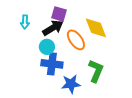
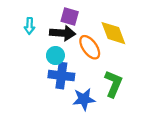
black arrow: (53, 28) -> (63, 33), turned 35

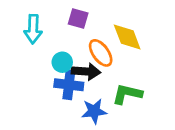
cyan arrow: (29, 26) -> (33, 29), size x1.5
black arrow: (63, 33) -> (86, 71), moved
green L-shape: (113, 84) -> (127, 94), turned -100

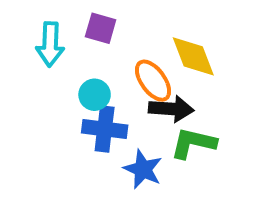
purple square: (78, 18) -> (101, 28), moved
black arrow: (86, 71) -> (171, 109), moved
blue star: (94, 111) -> (143, 169), turned 30

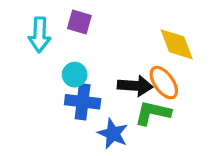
yellow diamond: (193, 56) -> (177, 44), moved
orange ellipse: (153, 81) -> (164, 83), moved

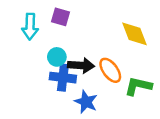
orange ellipse: (164, 83) -> (110, 70), moved
black arrow: (135, 86) -> (81, 65), moved
green L-shape: (153, 113) -> (138, 86), moved

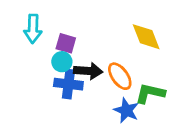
purple square: (60, 17) -> (66, 43), moved
blue star: (86, 102) -> (126, 110), moved

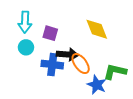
yellow diamond: (146, 37) -> (97, 29), moved
cyan circle: (62, 62) -> (26, 47), moved
orange ellipse: (120, 76) -> (81, 64), moved

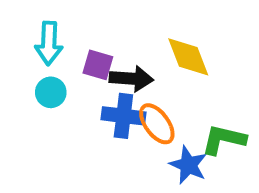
black arrow: (67, 54) -> (131, 79), moved
blue cross: (52, 65) -> (123, 116), moved

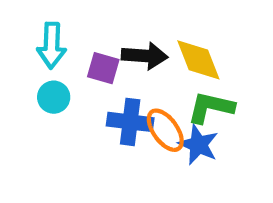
black arrow: (131, 79) -> (145, 56), moved
green L-shape: (224, 139) -> (211, 107), moved
blue star: (188, 165) -> (198, 145), moved

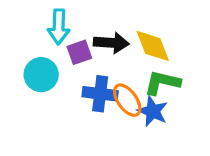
cyan arrow: (52, 45) -> (59, 27), moved
purple square: (103, 68) -> (79, 52), turned -35
cyan circle: (54, 97) -> (41, 75), size x1.4

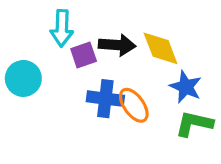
cyan circle: (41, 75) -> (23, 78), moved
green L-shape: (162, 83) -> (194, 124), moved
blue star: (153, 111) -> (186, 87), moved

